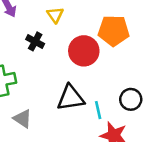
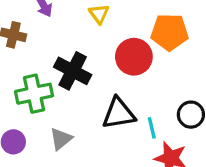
black cross: (35, 41) -> (73, 71), moved, size x1.6
gray triangle: (23, 119) -> (61, 139), turned 48

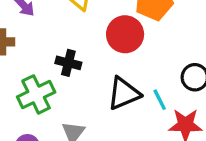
black cross: (73, 71) -> (68, 63), size x0.7

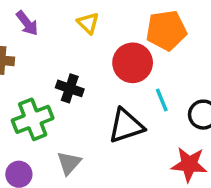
cyan line: (160, 100) -> (162, 100), moved

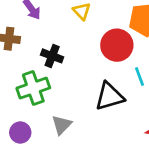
black cross: (70, 88) -> (52, 56), moved

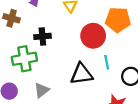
black cross: (52, 56) -> (42, 36), turned -35

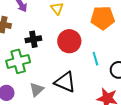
red circle: (93, 36) -> (69, 41), moved
black triangle: (81, 74) -> (65, 82), moved, turned 35

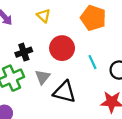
orange pentagon: (103, 18) -> (93, 18), turned 30
gray triangle: (37, 90) -> (43, 77), moved

